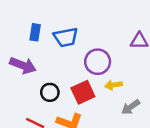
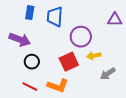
blue trapezoid: (66, 37) -> (55, 17), turned 105
black circle: (50, 92) -> (32, 62), moved

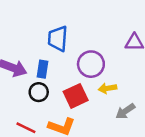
blue rectangle: (30, 13) -> (43, 69), moved
black circle: (32, 62) -> (39, 92), moved

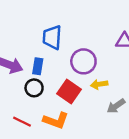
red square: (76, 96) -> (69, 92), turned -30

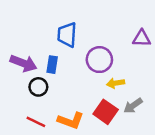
black circle: (34, 88) -> (38, 87), moved
red square: (69, 92) -> (106, 112), moved

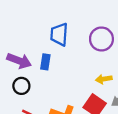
purple circle: (99, 60) -> (101, 39), moved
black circle: (38, 87) -> (21, 86), moved

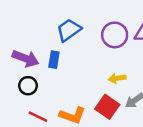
blue trapezoid: (59, 34) -> (69, 30), turned 50

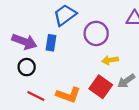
purple circle: (115, 35) -> (96, 33), moved

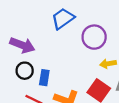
blue rectangle: (51, 43) -> (44, 78), moved

